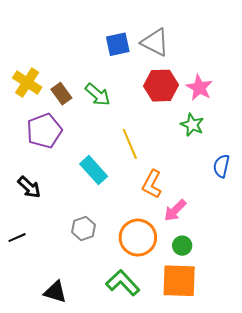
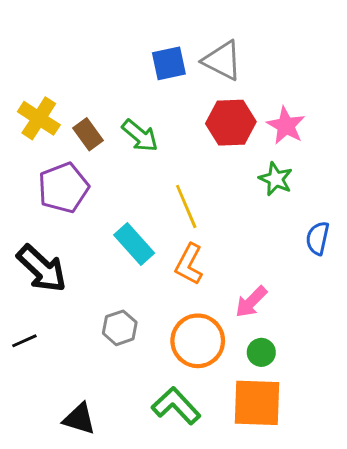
orange L-shape: (152, 184) -> (189, 264), moved
black arrow: (29, 187) -> (42, 269), size x1.5

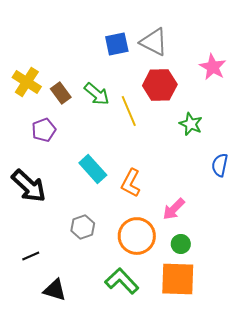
pink star: (286, 126) -> (213, 67), moved
purple pentagon: (63, 188) -> (44, 130), size x0.7
yellow line: (186, 206) -> (129, 111), moved
black line: (24, 341) -> (31, 256), moved

